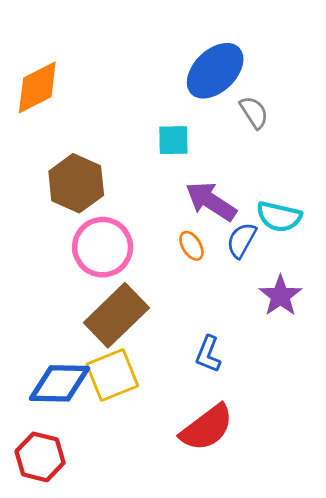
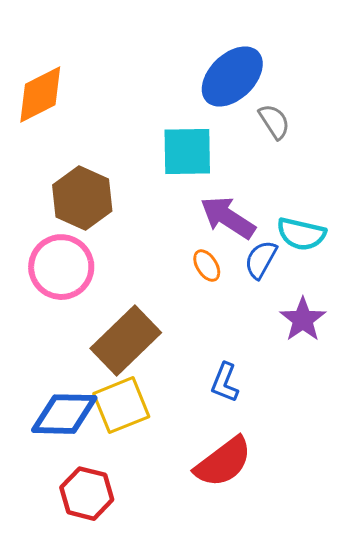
cyan square: (173, 140) -> (187, 152), size x1.5
pink circle: (103, 247) -> (61, 267), moved
red hexagon: (40, 457) -> (87, 494), moved

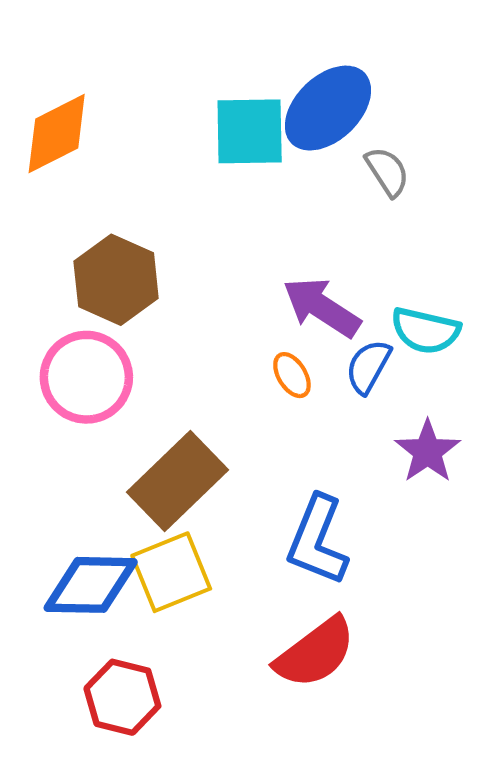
cyan square: (187, 152) -> (250, 131), moved
blue L-shape: (225, 383) -> (317, 540), size x1.6

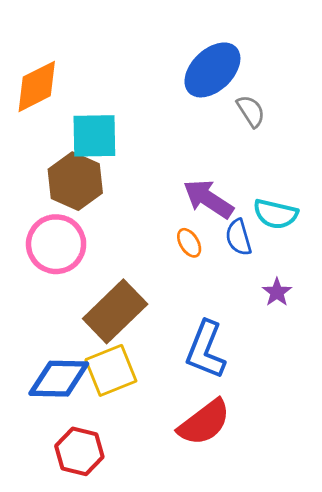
cyan square: (250, 131) -> (94, 136), moved
blue semicircle: (368, 367) -> (239, 237), turned -45
purple star: (428, 451) -> (277, 292), size x0.7

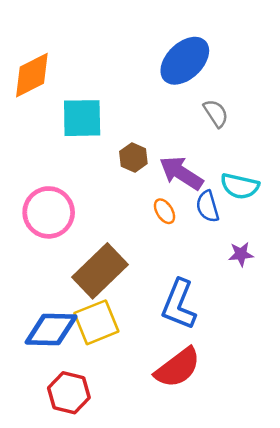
gray semicircle: (251, 111) -> (216, 113), moved
brown hexagon: (75, 181) -> (133, 157), moved, size x0.6
purple star: (277, 292) -> (241, 254), turned 30

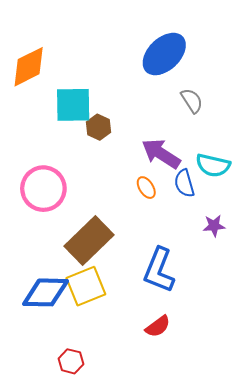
brown hexagon: (133, 157) -> (99, 127), moved
red semicircle: (178, 368) -> (158, 326), size x0.6
red hexagon: (69, 393) -> (71, 361), moved, size x0.7

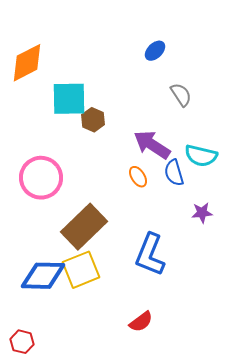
blue ellipse: (164, 54) -> (155, 51), size x0.5
red semicircle: (158, 326) -> (141, 322), moved
red hexagon: (71, 361) -> (22, 342), moved

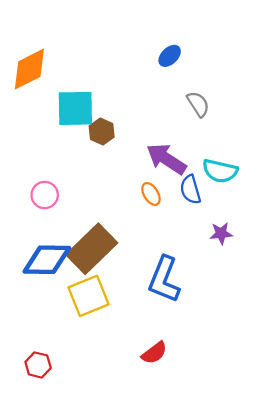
pink circle: (41, 178) -> (45, 195), size x0.6
blue diamond: (43, 276) -> (47, 260), moved
red hexagon: (22, 342) -> (38, 365), moved

